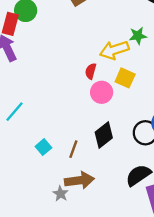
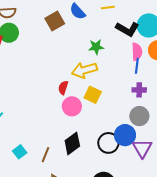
green star: (138, 36) -> (96, 47), moved

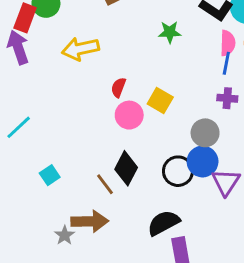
yellow arrow: (84, 70) -> (80, 49), moved
gray circle: (139, 116) -> (205, 133), moved
black diamond: (72, 143) -> (126, 168), turned -30
brown line: (45, 155) -> (105, 184), moved, turned -63

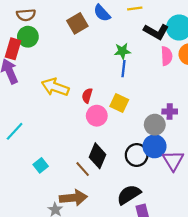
yellow arrow: (80, 49) -> (55, 87), moved, turned 36
blue line: (226, 63) -> (124, 69), moved
purple cross: (227, 98) -> (170, 111), moved

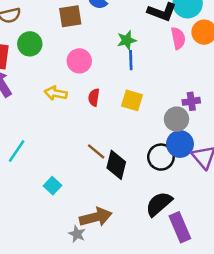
brown square: (77, 23) -> (70, 16), turned 30
green circle: (28, 37) -> (30, 44), moved
yellow arrow: (55, 87) -> (56, 93), size x0.7
pink circle: (97, 116) -> (79, 61), moved
brown line: (83, 169) -> (96, 151), moved

